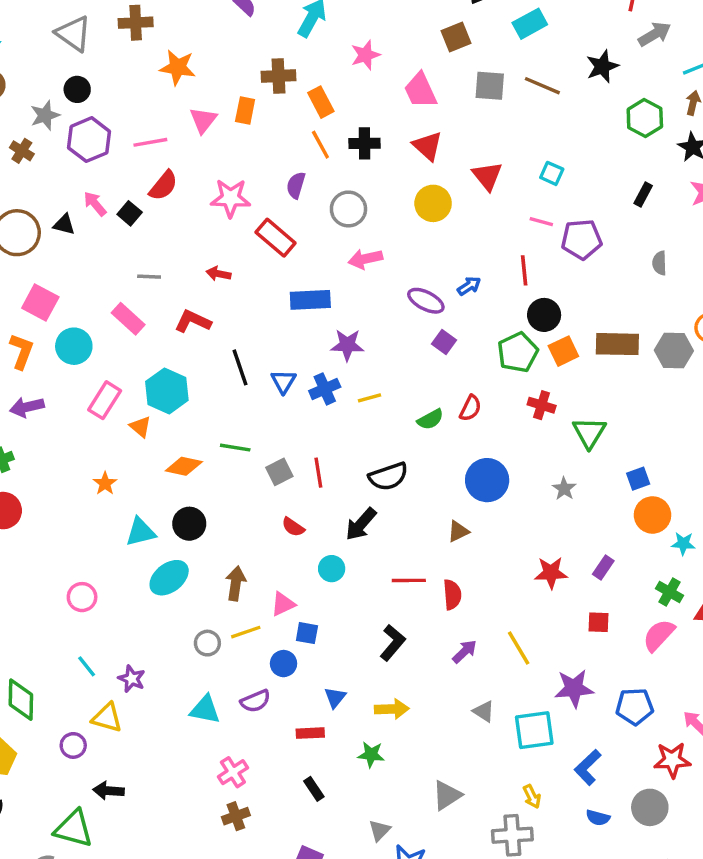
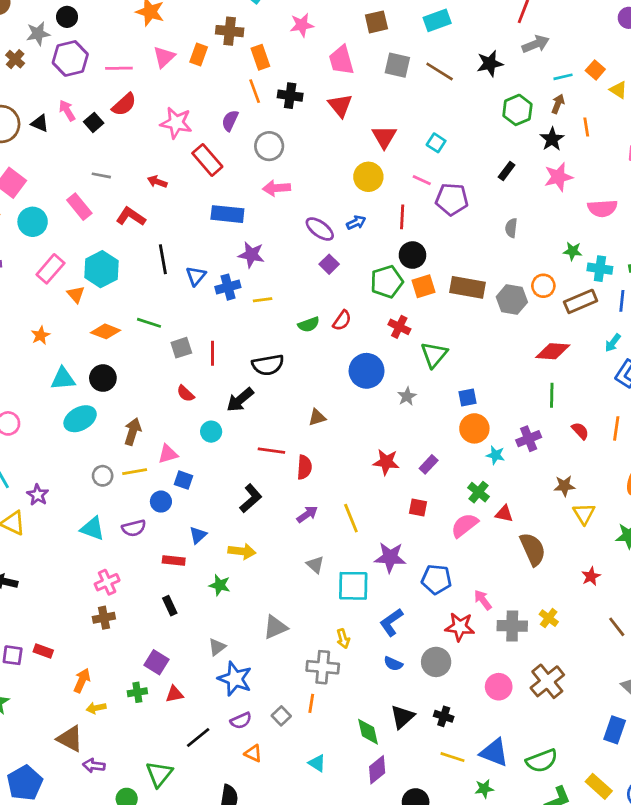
yellow circle: (433, 203) -> (368, 177), moved
blue circle: (487, 480) -> (367, 371), moved

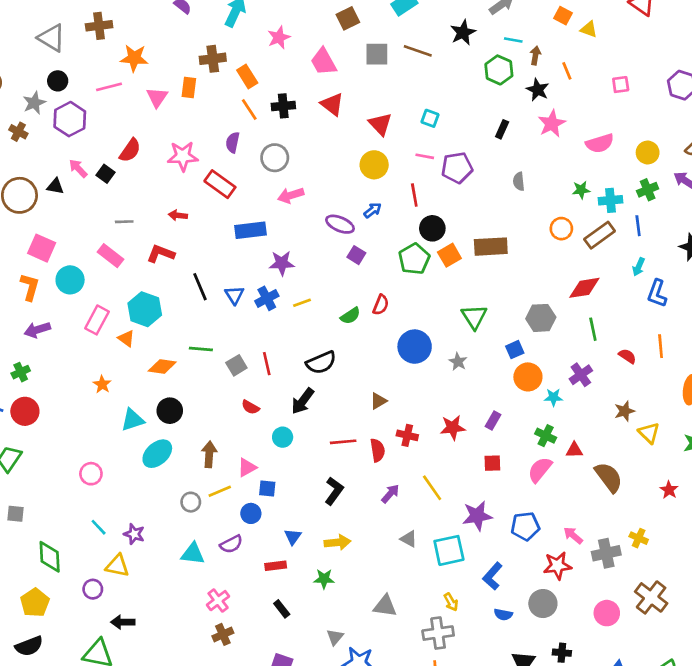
pink line: (119, 68) -> (109, 87), moved
cyan line: (563, 77) -> (513, 40), moved, turned 36
gray hexagon: (512, 300) -> (541, 318), moved
red cross: (399, 327) -> (407, 435), moved
gray triangle: (275, 627) -> (385, 606), turned 45

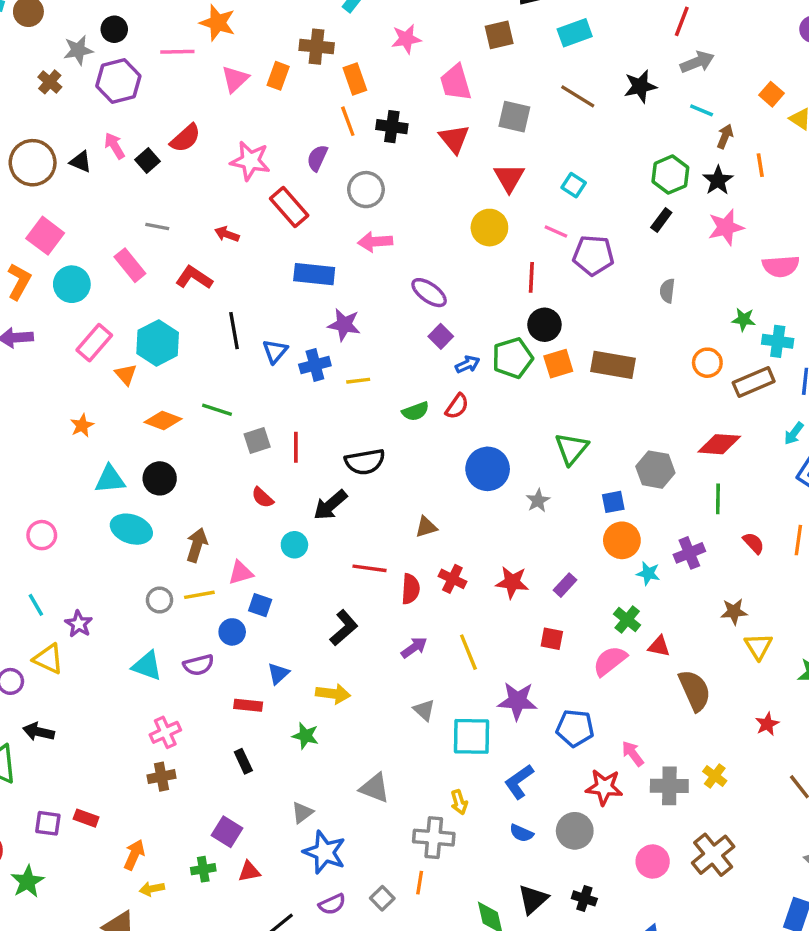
gray square: (377, 54) -> (514, 117), moved
green hexagon: (499, 70) -> (670, 175), moved
blue arrow: (373, 210) -> (467, 364), moved
cyan ellipse: (157, 454) -> (131, 529), turned 48

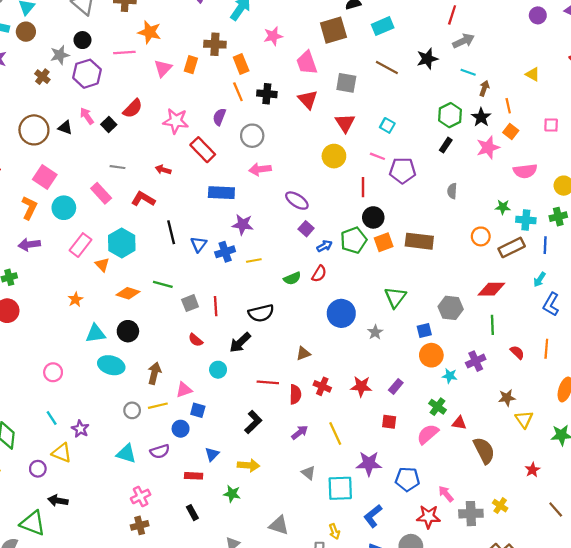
brown square: (499, 35) -> (333, 30), size x1.4
orange square: (771, 94) -> (511, 132), moved

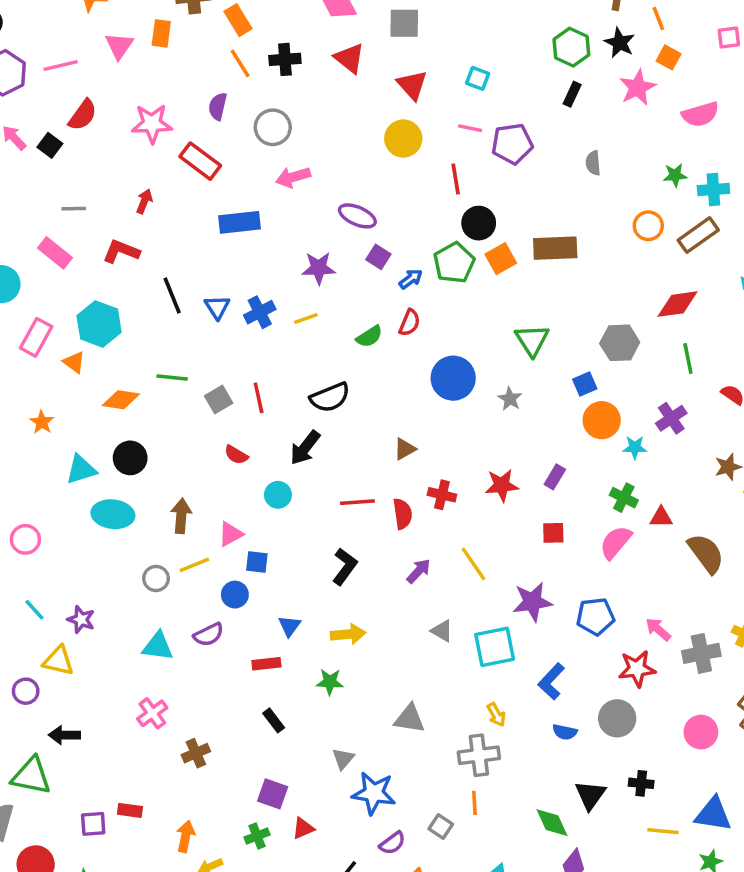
pink line: (124, 53) -> (61, 65), moved
red arrow: (163, 170) -> (144, 201), turned 104
purple star: (243, 224) -> (319, 268), moved
pink cross: (141, 496) -> (152, 713), moved

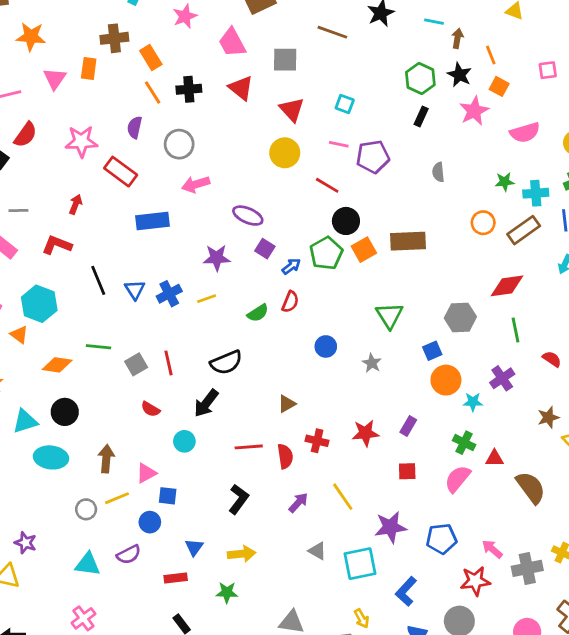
red line: (456, 179) -> (327, 185), turned -50
blue circle: (453, 378) -> (326, 346), size x0.6

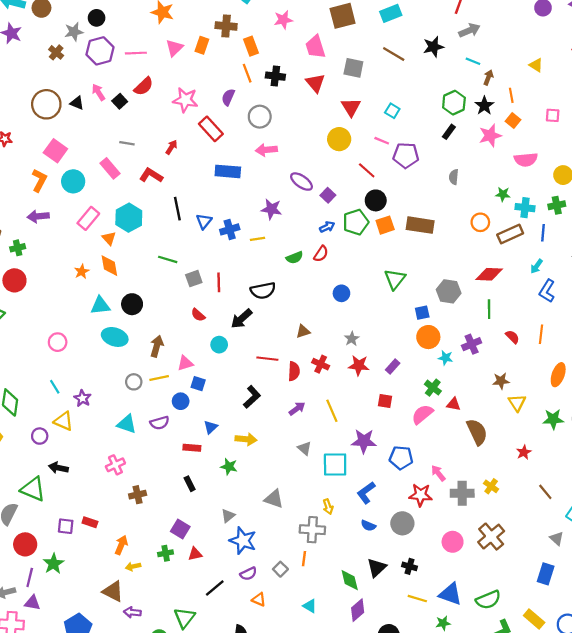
purple square: (265, 249) -> (328, 195), moved
gray star: (372, 363) -> (352, 339), moved
orange diamond: (57, 365) -> (109, 266), moved, turned 60

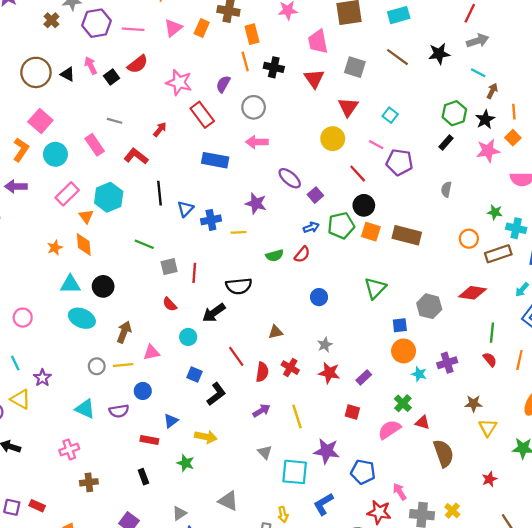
orange square: (385, 225) -> (371, 232), turned 30
green line: (489, 309) -> (492, 333), moved
red line: (267, 359) -> (236, 356), turned 42
blue square: (198, 384) -> (194, 374), moved

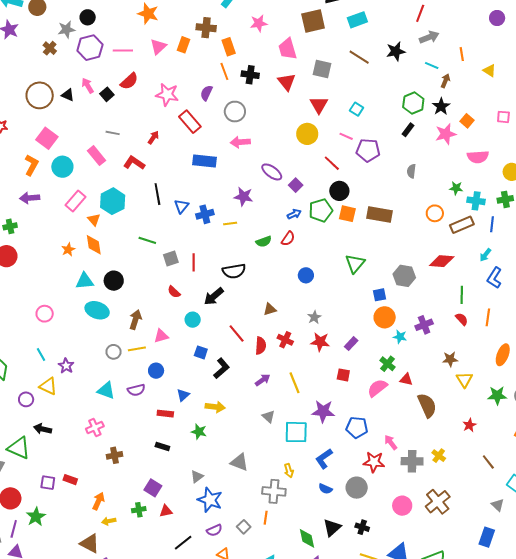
orange line: (514, 112) -> (462, 54), moved
black rectangle: (143, 477) -> (162, 446), turned -48

